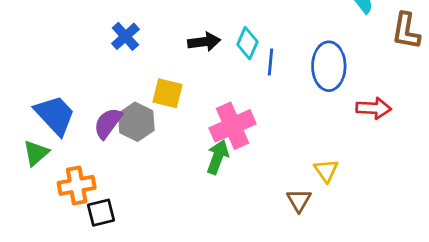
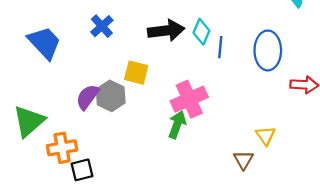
black arrow: (204, 42) -> (166, 31), size x1.4
blue trapezoid: (55, 115) -> (44, 43), moved
green triangle: (36, 153) -> (29, 121), size x1.5

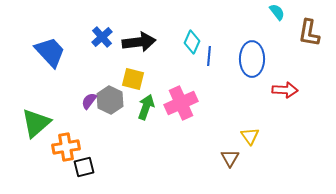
black arrow: (166, 31) -> (139, 42), moved
purple semicircle: (88, 97) -> (89, 101), size x0.7
green arrow: (177, 125) -> (146, 107), moved

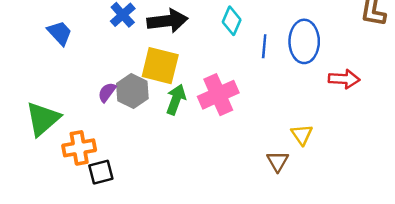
blue trapezoid: (50, 52) -> (60, 33), size x0.7
blue line: (209, 56) -> (264, 46), moved
yellow square: (133, 79) -> (160, 66), size x1.4

